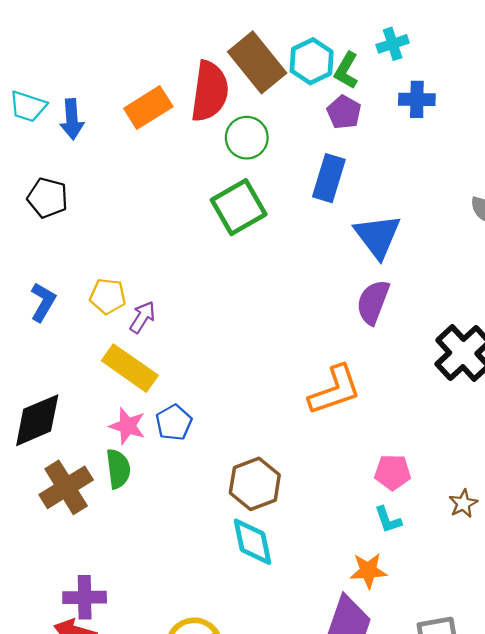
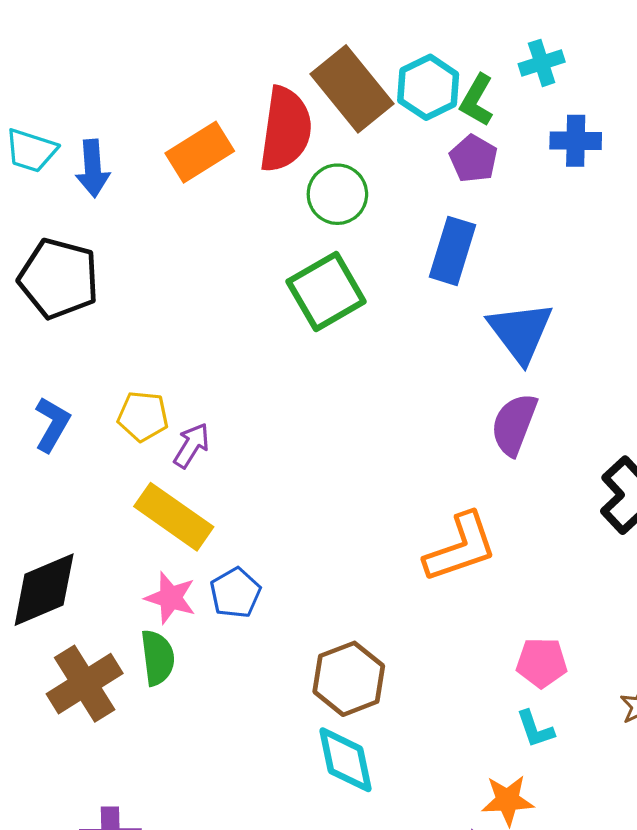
black pentagon: (48, 198) -> (59, 278), size x1.4

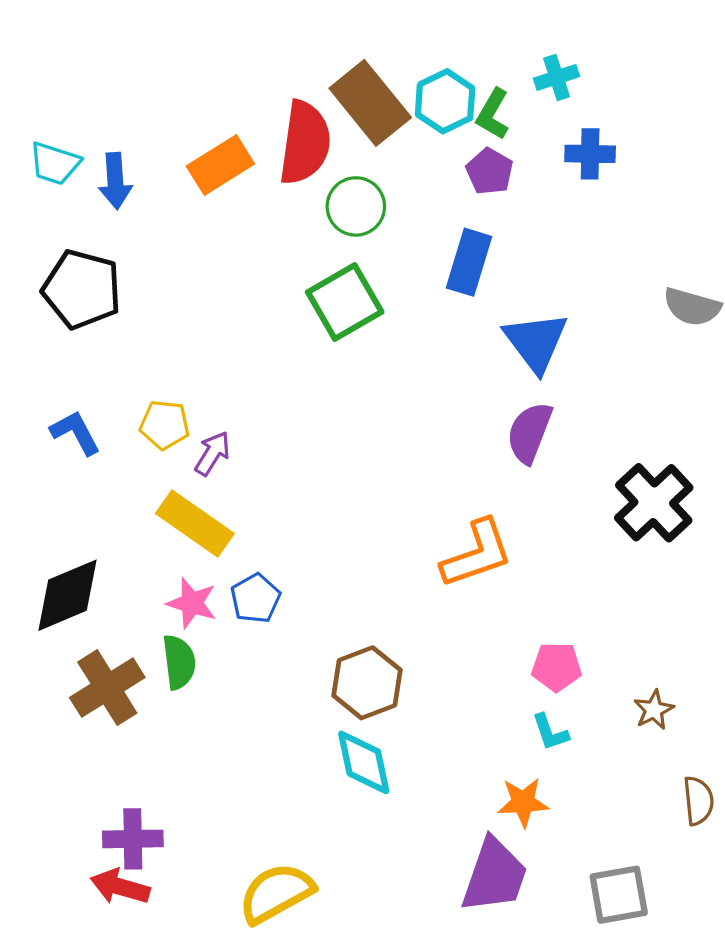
blue L-shape: (52, 424) -> (75, 433), turned -58

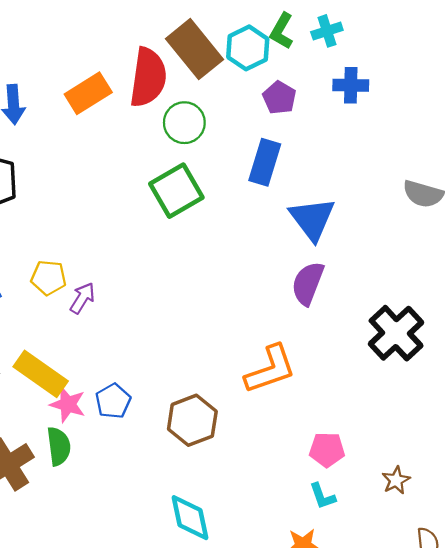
green L-shape: (493, 114) -> (282, 31), moved
yellow rectangle: (195, 523) -> (41, 374), moved
brown hexagon: (367, 683) -> (192, 420), moved

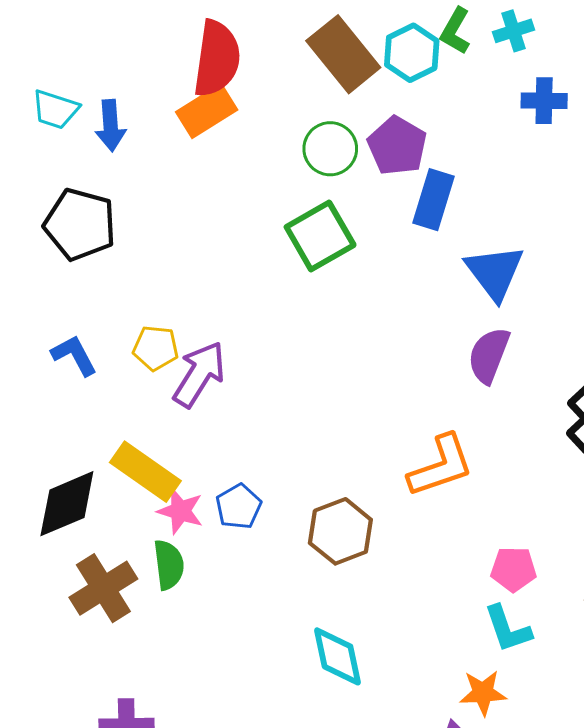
red semicircle: (148, 77) -> (217, 59), moved
purple pentagon: (279, 98) -> (397, 146), moved, size x1.4
purple arrow: (82, 298) -> (199, 374), size x1.6
cyan L-shape: (322, 496) -> (508, 629), size x1.4

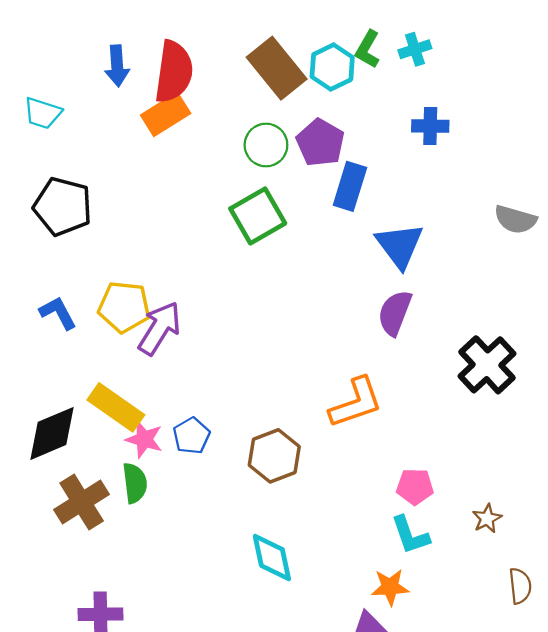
blue cross: (544, 101) -> (430, 126), moved
blue arrow: (111, 125) -> (117, 66), moved
yellow pentagon: (156, 348) -> (124, 307), size x1.4

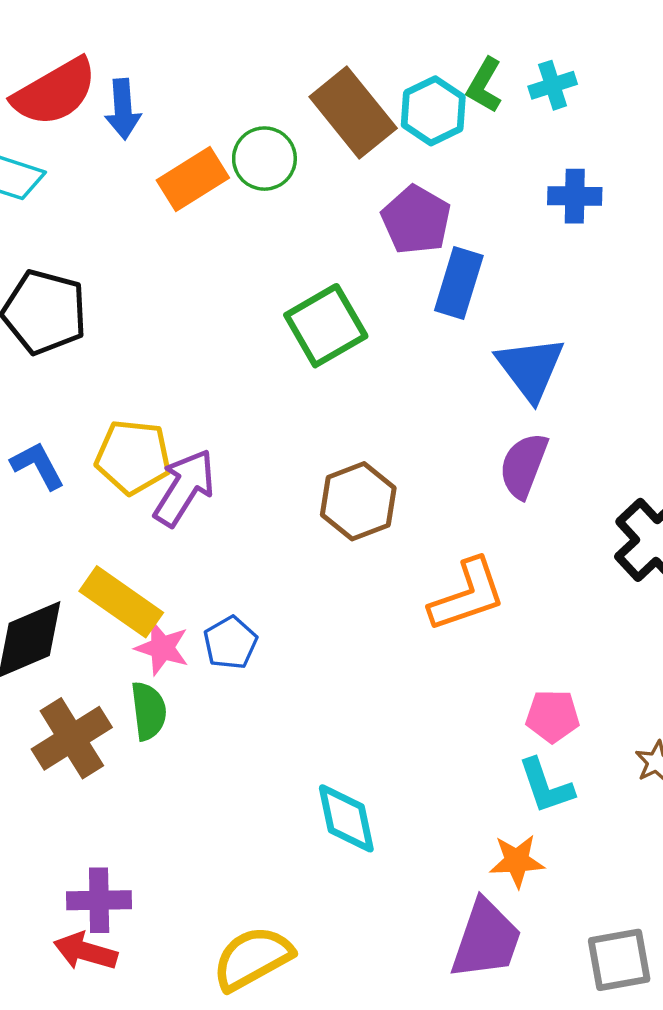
red semicircle: (174, 72) -> (55, 92), moved, turned 52
green circle: (266, 145) -> (264, 159), moved
brown hexagon: (274, 456) -> (358, 501), moved

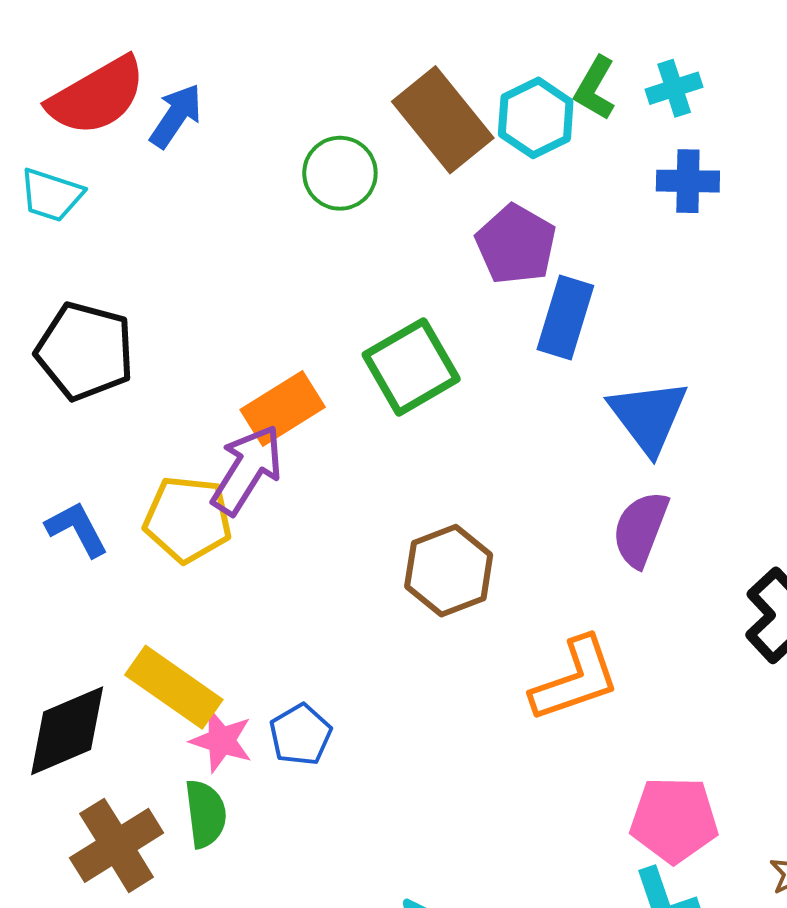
blue arrow: (123, 109) -> (176, 116), turned -142
orange rectangle: (193, 179) -> (283, 408), moved
blue cross: (575, 196) -> (688, 181), moved
purple arrow: (184, 488) -> (247, 470), moved
pink pentagon: (553, 716) -> (674, 820), size x1.4

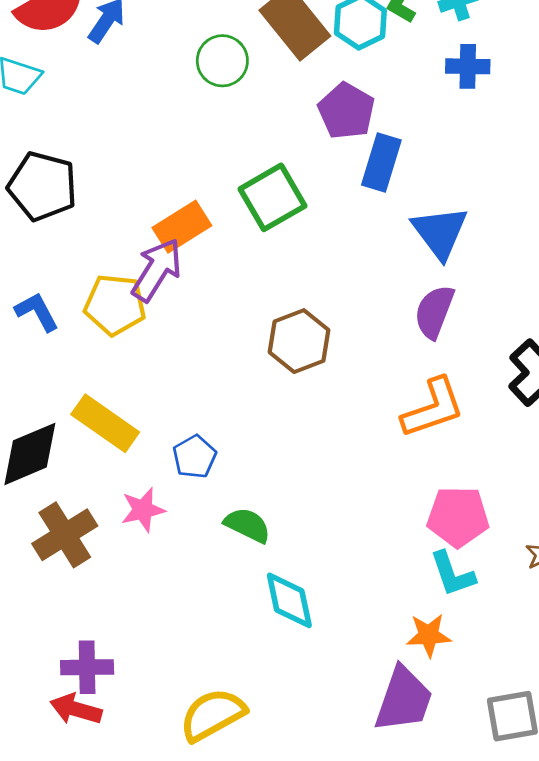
orange L-shape: (575, 679) -> (433, 408), moved
pink star: (221, 741) -> (143, 510), moved, turned -30
green semicircle: (206, 814) -> (247, 525), moved, turned -57

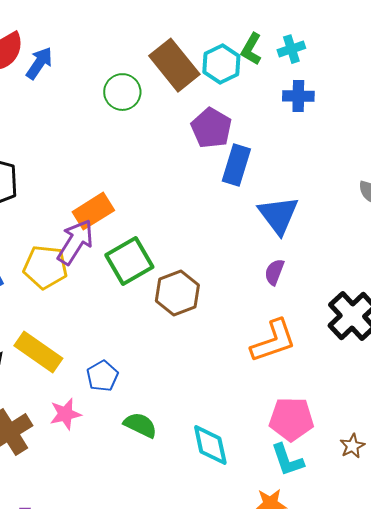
green square: (273, 197) -> (129, 261), moved
purple semicircle: (434, 312) -> (274, 272), size x0.7
cyan diamond: (289, 600) -> (210, 445), moved

